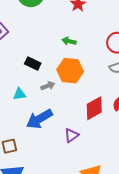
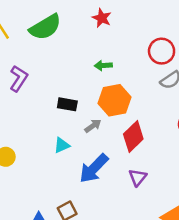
red diamond: (94, 108) -> (133, 137), moved

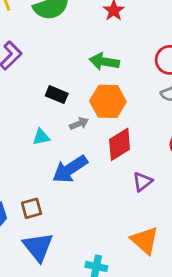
green arrow: (103, 65) -> (104, 62), size x1.5
purple triangle: (138, 177) -> (142, 182), moved

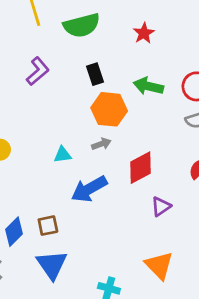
green arrow: (104, 62) -> (148, 86), moved
black rectangle: (57, 95) -> (95, 74), moved, turned 45
orange hexagon: (108, 101) -> (109, 109), moved

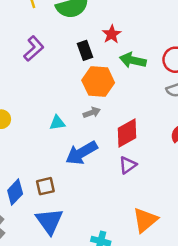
red star: (144, 33) -> (112, 34), moved
purple triangle: (161, 206) -> (128, 165), moved
orange triangle: (159, 265) -> (145, 220), turned 36

